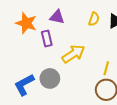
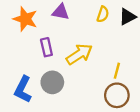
purple rectangle: (47, 38) -> (46, 47), moved
blue L-shape: (24, 85) -> (23, 89), turned -35

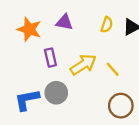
yellow line: (117, 71) -> (113, 69), moved, turned -56
blue L-shape: (23, 89) -> (27, 100), turned 52

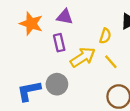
yellow semicircle: (107, 25) -> (105, 36), moved
purple rectangle: (50, 58) -> (59, 43), moved

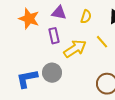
yellow semicircle: (105, 36) -> (86, 17), moved
yellow line: (111, 62) -> (102, 42), moved

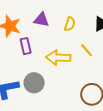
purple rectangle: (54, 36) -> (26, 46), moved
yellow arrow: (75, 49) -> (58, 58), turned -145

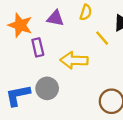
yellow semicircle: (70, 24) -> (86, 12), moved
yellow line: (87, 50) -> (102, 38), moved

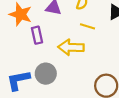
yellow line: (102, 38) -> (88, 26), moved, turned -32

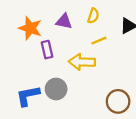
yellow line: (88, 26) -> (99, 41), turned -40

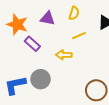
purple rectangle: (47, 50) -> (32, 44), turned -35
yellow arrow: (82, 62) -> (64, 55), size x0.7

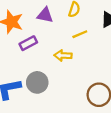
purple rectangle: (32, 44) -> (28, 43), turned -70

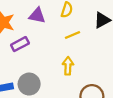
yellow arrow: (63, 56) -> (68, 66), moved, turned 90

